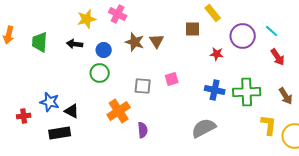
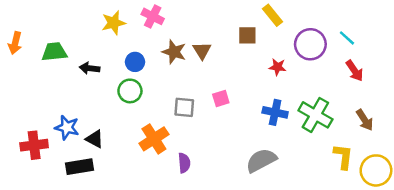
green trapezoid: (40, 42) -> (54, 52), turned 80
black arrow: (75, 44) -> (90, 68), moved
green cross: (247, 92) -> (315, 115), turned 32
red cross: (24, 116) -> (34, 145), size x1.5

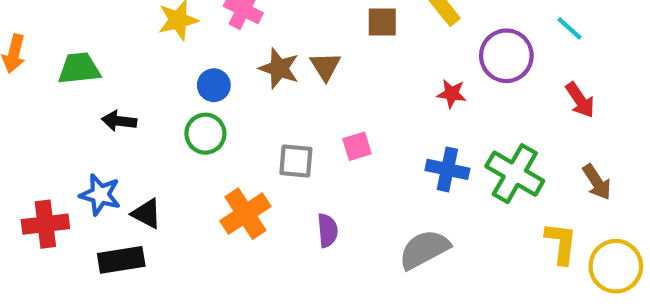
brown square: (247, 35) -> (382, 22), moved
cyan line: (347, 38) -> (569, 28), moved
black arrow: (90, 68) -> (119, 121), moved
purple semicircle: (184, 163) -> (327, 230), moved

